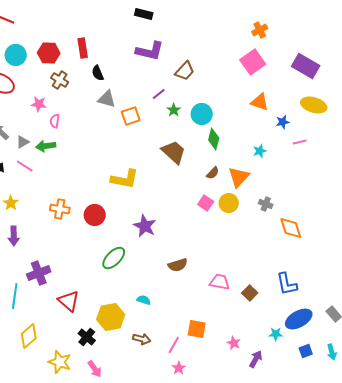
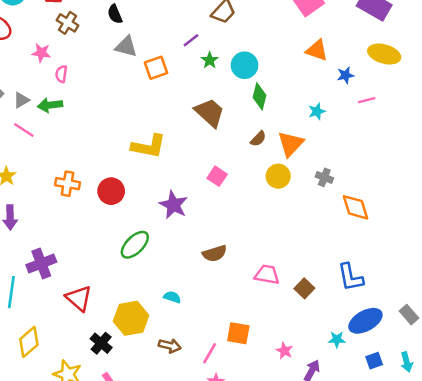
pink square: (206, 203) -> (217, 176), moved

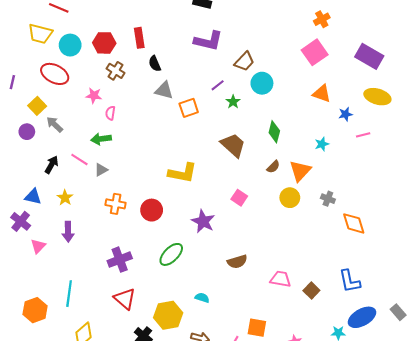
cyan circle: (245, 65) -> (262, 83), moved
gray triangle: (21, 100) -> (101, 170), moved
purple cross: (41, 263) -> (120, 260), moved

